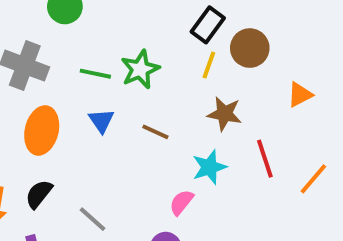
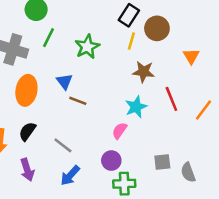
green line: (95, 74) -> (49, 38), moved, turned -72
orange triangle: (300, 95) -> (191, 56), turned -30
brown line: (155, 132) -> (78, 101), moved

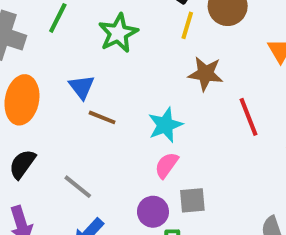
cyan star: (136, 107) -> (165, 125), moved
gray square: (162, 162) -> (192, 200), moved

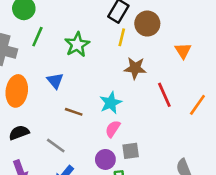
brown line: (102, 117) -> (74, 112), moved
black semicircle: (22, 164) -> (19, 133), turned 36

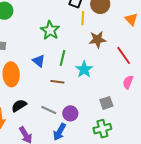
green line: (37, 37) -> (63, 58), moved
pink semicircle: (113, 129) -> (128, 82), moved
purple circle: (105, 159) -> (70, 113), moved

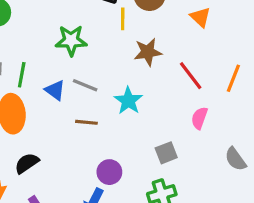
green star: (50, 30) -> (71, 40), turned -30
green line: (63, 58) -> (22, 75), moved
gray line: (49, 110) -> (85, 85), moved

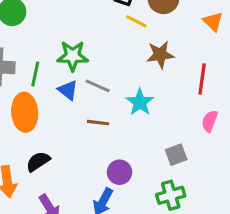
yellow line: (123, 19) -> (136, 21), turned -65
green star: (71, 40) -> (73, 56), moved
red line: (191, 76) -> (202, 79), turned 44

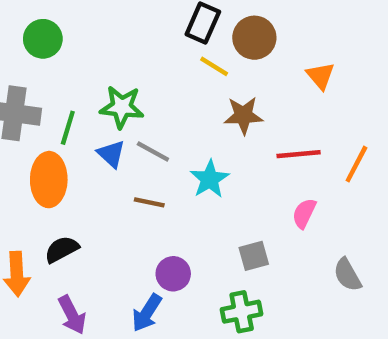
red line: (202, 79) -> (299, 154), turned 72

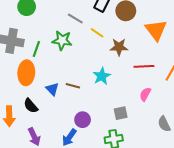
yellow line: (214, 66) -> (97, 33), moved
orange triangle: (320, 76) -> (156, 30), size x1.6
gray line: (153, 152) -> (75, 19), moved
blue triangle: (111, 154) -> (52, 89), moved
black semicircle: (62, 249) -> (31, 106), turned -105

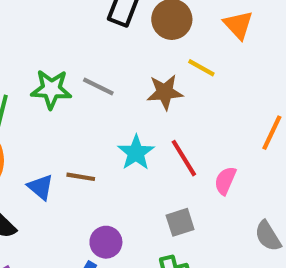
gray line: (75, 19) -> (98, 86), moved
orange triangle: (156, 30) -> (238, 25), moved, size x0.7
yellow line: (97, 33) -> (201, 68), moved
red line: (144, 66) -> (184, 158), moved, turned 66

